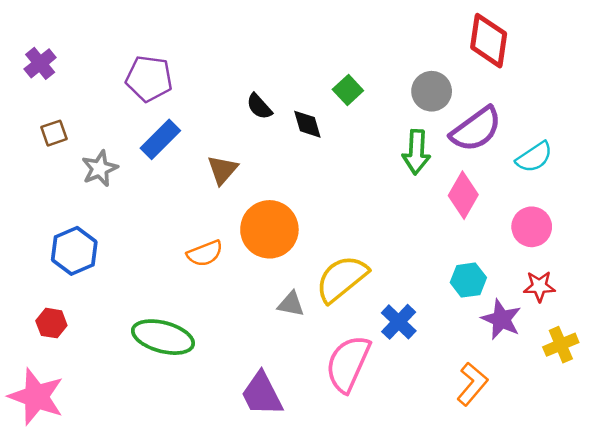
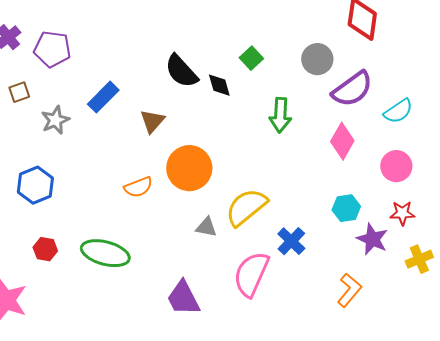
purple pentagon: (149, 79) -> (52, 49), moved
black semicircle: (259, 106) -> (181, 71), size x1.6
green arrow: (416, 152) -> (280, 115), moved
red hexagon: (51, 323) -> (45, 249), moved

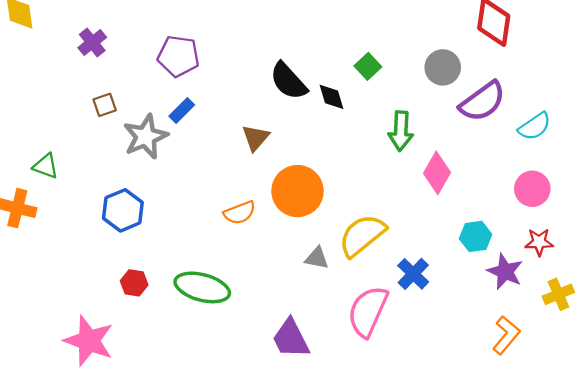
purple pentagon: (52, 49) -> (178, 56), moved
blue rectangle: (103, 97) -> (182, 111), moved, size x0.7
gray star: (55, 120) -> (146, 137), size x1.4
pink diamond: (342, 141) -> (437, 173), moved
orange L-shape: (349, 290) -> (506, 335), moved

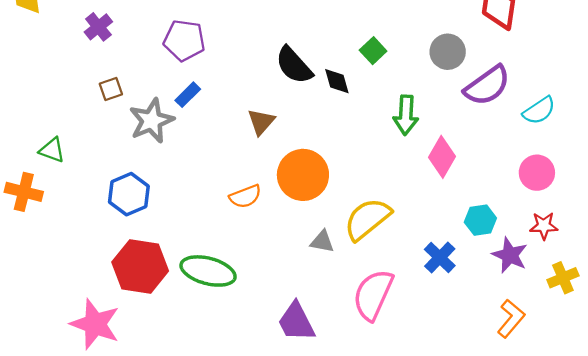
blue cross: (413, 274) -> (440, 257), moved
red hexagon: (134, 283) -> (140, 266), size x2.0

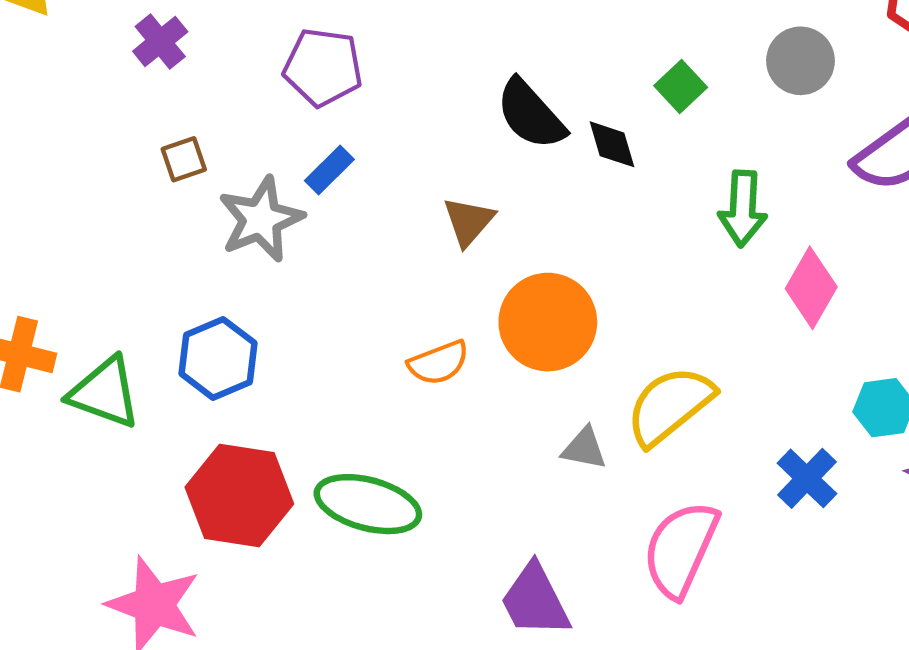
gray circle: (448, 52) -> (801, 61), moved
green triangle: (52, 150) -> (105, 393), moved, size x1.5

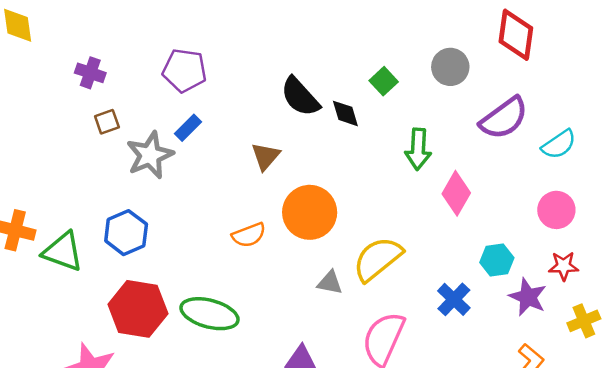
purple cross: (160, 42) -> (90, 73), moved, turned -32

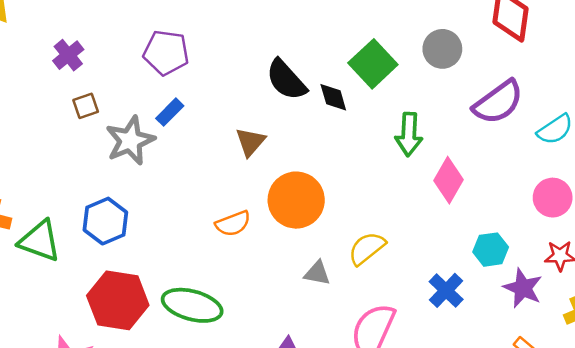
purple cross: (90, 73) -> (68, 55), turned 32
green square: (384, 81) -> (373, 64), size x1.6
yellow semicircle: (378, 259) -> (367, 248), size x0.7

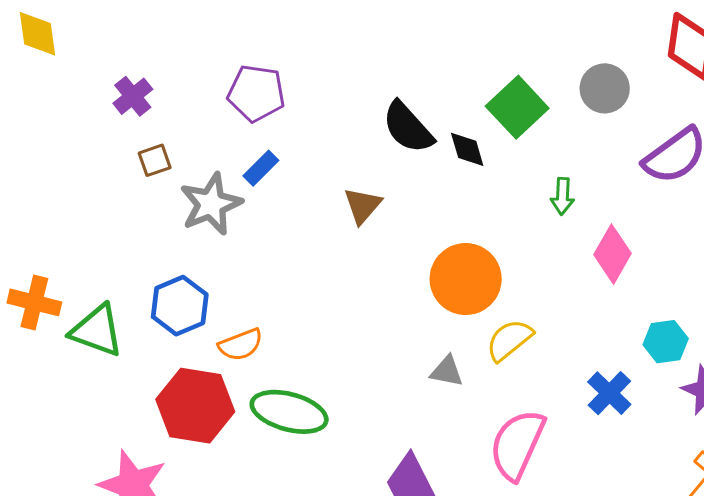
green arrow: (409, 134) -> (562, 196), size x0.7
orange circle: (296, 200) -> (466, 279), moved
orange semicircle: (233, 224) -> (241, 345), moved

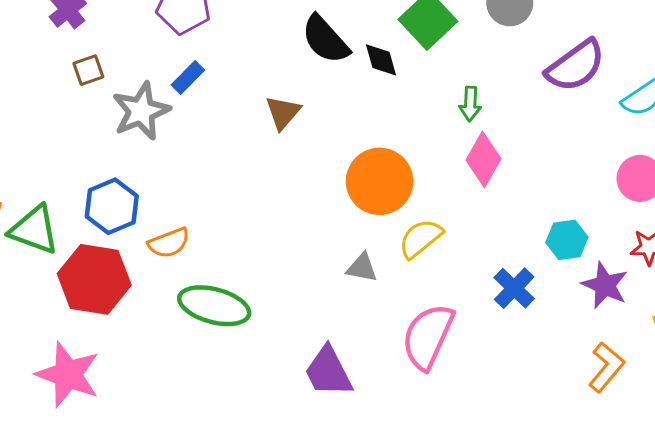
pink diamond: (612, 254) -> (483, 159), moved
red hexagon: (195, 406) -> (94, 279), moved

